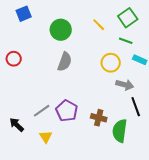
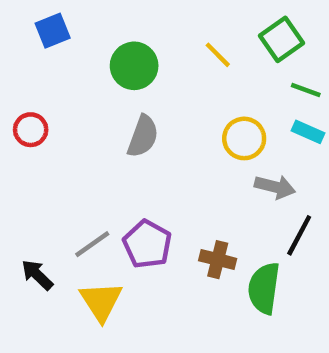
green line: (126, 41) -> (306, 90), moved
black line: (136, 107) -> (299, 235), turned 48
yellow triangle: (46, 137) -> (101, 301), size x1.5

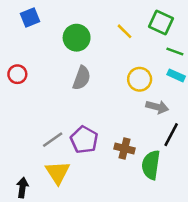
green square: (282, 39) -> (161, 23), turned -30
black arrow: (37, 275) -> (22, 188), moved, turned 54

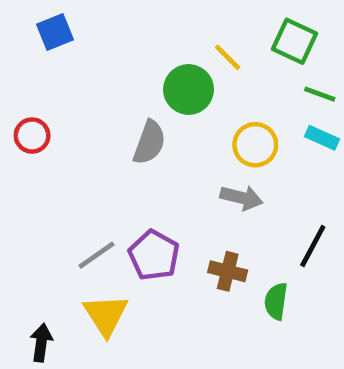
green circle: (77, 38) -> (189, 89), moved
gray arrow: (157, 107) -> (241, 198), moved
green semicircle: (151, 165) -> (276, 301), size x0.7

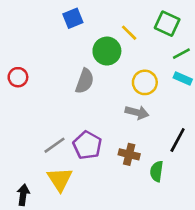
blue square: (55, 32) -> (73, 18), moved
green line: (320, 94) -> (181, 54), turned -48

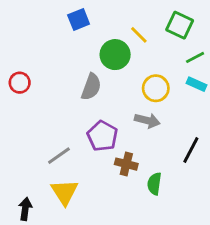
purple pentagon: (87, 145) -> (102, 136), moved
brown cross: (129, 154) -> (126, 164), moved
green semicircle: (157, 171) -> (154, 184), moved

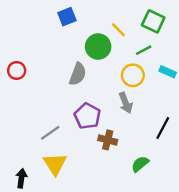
green line: (195, 57) -> (144, 50), moved
gray arrow: (147, 121) -> (126, 103), turned 54
green semicircle: (154, 184) -> (140, 164), moved, turned 42

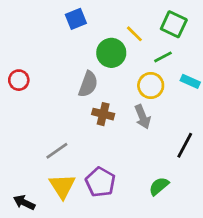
purple pentagon: (87, 116) -> (100, 182), moved
brown cross: (108, 140) -> (103, 114), moved
black arrow: (21, 178) -> (24, 202), turned -72

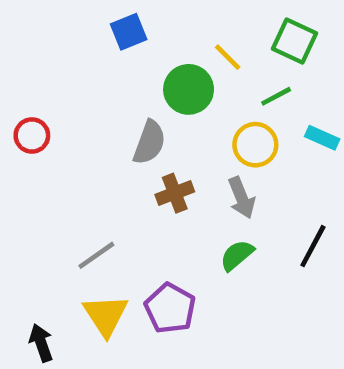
brown cross: (103, 114) -> (175, 193), turned -35
green semicircle: (159, 186) -> (237, 255), moved
black arrow: (24, 202) -> (41, 343), turned 45

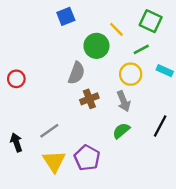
red circle: (32, 135) -> (16, 79), moved
black arrow: (41, 343) -> (16, 142), moved

